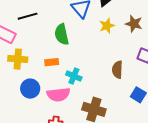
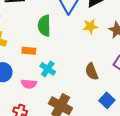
brown semicircle: (117, 70) -> (92, 72), turned -36
pink semicircle: (58, 94) -> (29, 84), size x0.7

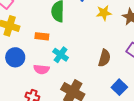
brown semicircle: (92, 72) -> (104, 58), turned -144

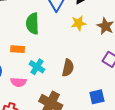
brown semicircle: (104, 58) -> (68, 68), moved
blue square: (119, 87) -> (97, 97), turned 35

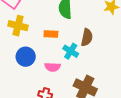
brown semicircle: (68, 68) -> (87, 37), moved

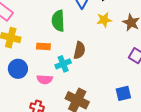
cyan cross: (71, 51) -> (63, 64), turned 35

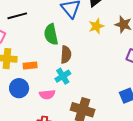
orange rectangle: (43, 46) -> (30, 65), moved
brown semicircle: (79, 50) -> (66, 55), moved

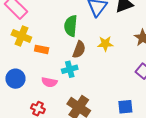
yellow star: (96, 26) -> (105, 44), moved
blue circle: (19, 88) -> (15, 79), moved

